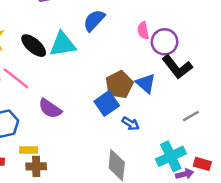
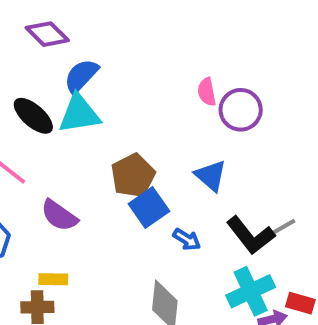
blue semicircle: (94, 20) -> (81, 76), moved
black L-shape: (177, 67) -> (251, 235), moved
brown pentagon: (119, 85) -> (133, 176), moved
yellow rectangle: (29, 150) -> (53, 279), moved

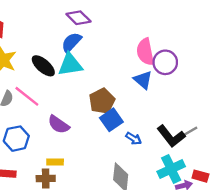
purple diamond: (47, 34) -> (78, 18), moved
pink semicircle: (207, 92) -> (145, 52), size x1.6
blue triangle: (211, 176) -> (143, 80), moved

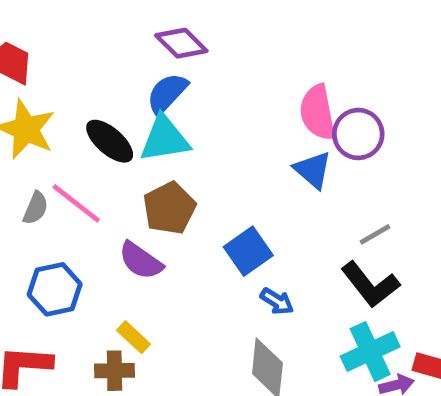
brown pentagon: (102, 101) -> (169, 208), moved
gray line: (190, 131) -> (375, 234), moved
blue arrow: (134, 139) -> (277, 301), moved
yellow rectangle: (55, 162) -> (134, 337), turned 42

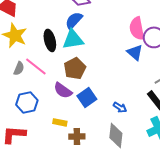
black ellipse: (110, 141) -> (50, 40), turned 35
blue square: (248, 251) -> (87, 97), moved
yellow rectangle: (134, 337) -> (60, 122), turned -32
brown cross: (114, 371) -> (77, 136), moved

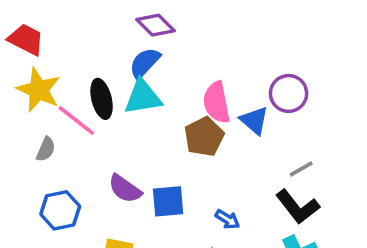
pink semicircle: (137, 28) -> (217, 102), moved
pink line: (36, 66) -> (76, 120), moved
brown pentagon: (75, 68) -> (204, 137), moved
blue square: (87, 97) -> (168, 201), turned 30

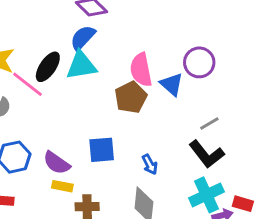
black ellipse: (102, 99) -> (48, 67), turned 48
purple semicircle: (125, 189) -> (57, 163), moved
blue arrow: (227, 219) -> (150, 164), turned 30

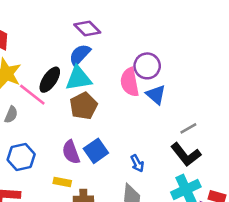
purple circle: (199, 62) -> (147, 66), moved
brown pentagon: (131, 97) -> (83, 106), moved
blue square: (102, 150) -> (96, 151), turned -30
purple semicircle: (57, 163) -> (71, 152), moved, turned 35

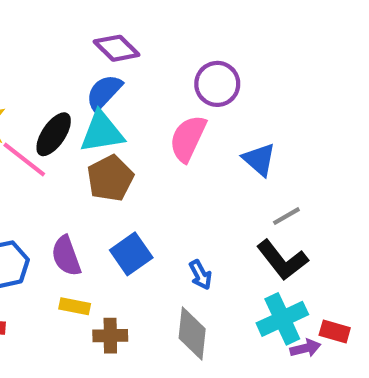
purple circle: (147, 66) -> (217, 84), moved
pink semicircle: (130, 82) -> (188, 138), turned 36
blue triangle: (156, 95) -> (259, 159), moved
purple semicircle: (71, 152) -> (66, 256), moved

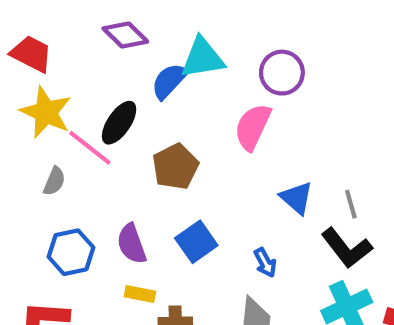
purple diamond: (117, 48) -> (125, 35), moved
cyan triangle: (102, 132) -> (203, 58), moved
blue triangle: (259, 159) -> (297, 198), moved
gray line: (286, 216) -> (351, 204), turned -76

